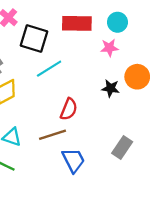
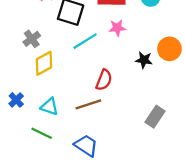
pink star: (109, 48) -> (117, 28), moved
blue trapezoid: (73, 160) -> (86, 145), moved, turned -30

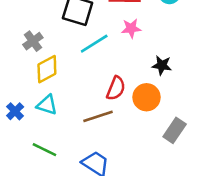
orange circle: (169, 49) -> (147, 97), moved
cyan triangle: (49, 107) -> (47, 105), moved

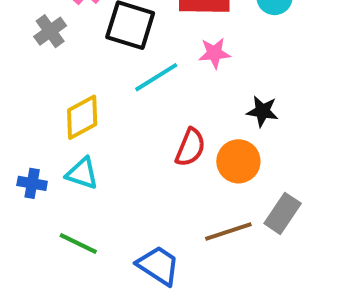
gray cross: (33, 41) -> (50, 31), moved
blue cross: (15, 111) -> (32, 183), turned -36
brown line: (98, 116) -> (228, 231), moved

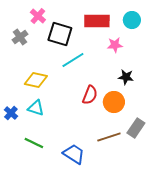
pink star: (214, 53) -> (115, 45), moved
yellow diamond: (82, 117) -> (36, 80), turned 40
blue cross: (32, 183) -> (11, 113), turned 32

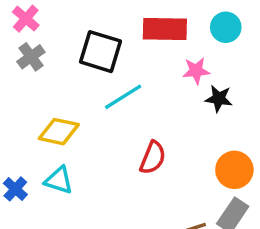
pink cross: (38, 16) -> (26, 19), moved
black star: (126, 77) -> (219, 99), moved
orange circle: (114, 102) -> (234, 170), moved

